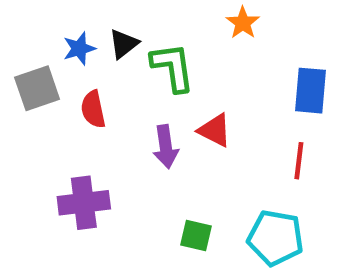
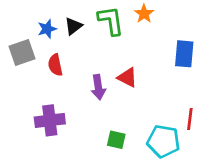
green L-shape: (173, 67) -> (111, 21), moved
red line: (299, 161) -> (190, 119), moved

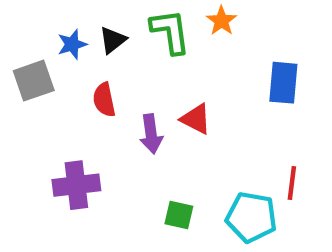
red semicircle: (55, 65) -> (104, 100), moved

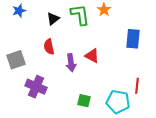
blue star: (72, 44) -> (19, 11), moved
gray square: (34, 81) -> (16, 60), moved
purple cross: (76, 185) -> (36, 87), turned 30

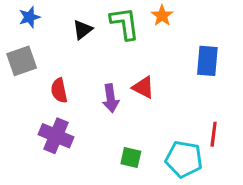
red semicircle: (49, 47) -> (59, 90), moved
gray square: (16, 60) -> (22, 61), moved

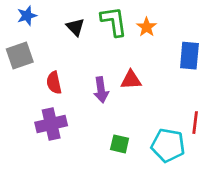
orange star: (162, 16) -> (147, 27), moved
black triangle: (82, 30) -> (75, 27), turned -36
red triangle: (143, 87) -> (131, 80), turned -30
purple cross: (56, 136) -> (51, 124), turned -36

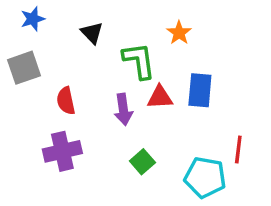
green L-shape: (114, 21) -> (139, 61), moved
blue rectangle: (189, 56) -> (200, 90), moved
green square: (120, 144) -> (142, 162), moved, turned 36

